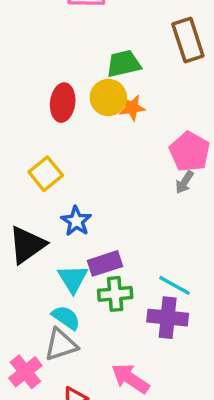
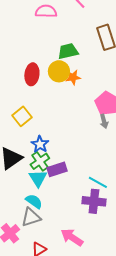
gray arrow: (185, 182) -> (104, 121), turned -48
green cross: (115, 294) -> (40, 161), moved, turned -30

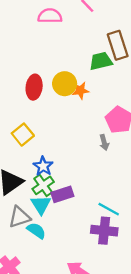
green trapezoid: (68, 51) -> (101, 61), moved
gray arrow: (104, 121) -> (104, 142), moved
gray triangle: (31, 217) -> (19, 217), moved

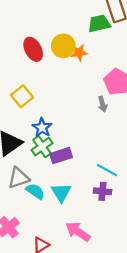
red ellipse: (34, 87) -> (33, 49), turned -35
cyan triangle: (41, 205) -> (61, 192), moved
purple cross: (104, 231) -> (102, 191), size x0.7

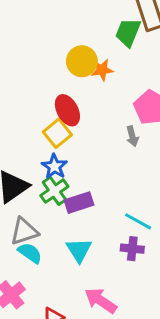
green trapezoid: (99, 24) -> (128, 32), turned -55
red ellipse: (33, 49) -> (67, 110), moved
yellow square: (22, 96) -> (57, 133), moved
cyan semicircle: (35, 191) -> (30, 253), moved

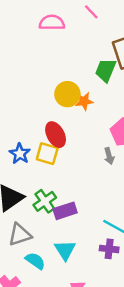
yellow square: (57, 133) -> (47, 154), turned -35
blue star: (54, 166) -> (20, 154), moved
cyan semicircle: (30, 253) -> (35, 261), moved

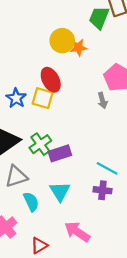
cyan semicircle: (35, 261) -> (31, 202), turned 30

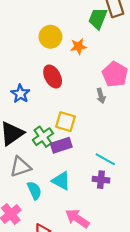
yellow circle: (62, 41) -> (50, 37), moved
yellow square: (43, 98) -> (65, 122), moved
cyan triangle: (60, 191) -> (61, 181), turned -30

